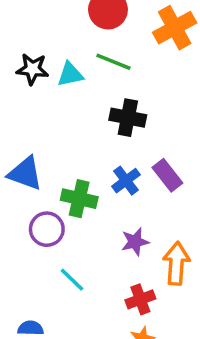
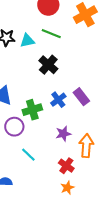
black cross: (128, 118) -> (48, 65), moved, turned 30
green cross: (79, 199) -> (32, 110), turned -30
red cross: (140, 299) -> (66, 166), turned -35

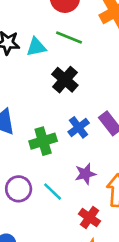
purple circle: (14, 127) -> (19, 189), moved
cyan line: (28, 155) -> (53, 192), moved

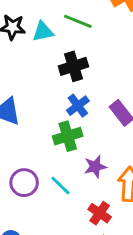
black cross: (65, 80) -> (73, 66), turned 32
blue cross: (79, 127) -> (78, 106), moved
green cross: (43, 141) -> (68, 136), moved

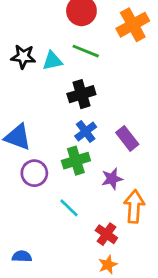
purple star: (95, 167) -> (112, 179), moved
purple circle: (24, 183) -> (34, 173), moved

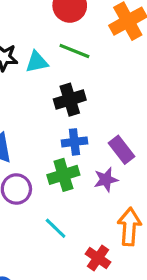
blue cross: (86, 132) -> (74, 142), turned 30
purple star: (112, 179) -> (106, 180), moved

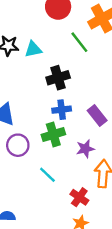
green line: (74, 51) -> (79, 42), moved, turned 30
purple star: (106, 180) -> (85, 149), moved

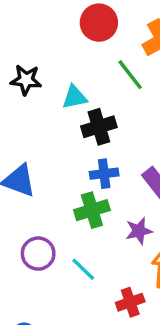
cyan triangle: (33, 49) -> (75, 97), moved
purple circle: (18, 145) -> (38, 254), moved
red cross: (79, 197) -> (130, 302), turned 36

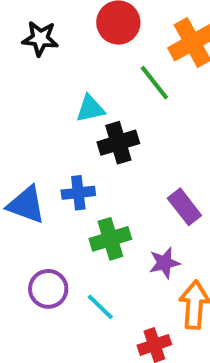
black star: (26, 80) -> (40, 39), moved
blue cross: (104, 174) -> (78, 193), moved

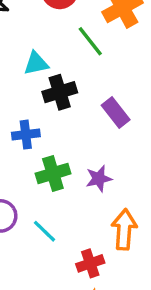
purple rectangle: (184, 207) -> (116, 112), moved
purple star: (164, 263) -> (99, 179), moved

